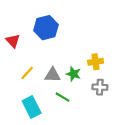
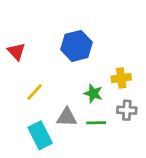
blue hexagon: (46, 28) -> (76, 46), moved
gray triangle: (53, 75) -> (67, 117), moved
green line: (62, 97) -> (96, 123), moved, turned -32

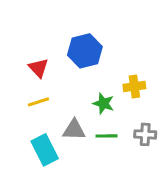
red triangle: (16, 51) -> (38, 68), moved
yellow line: (35, 92) -> (38, 102), turned 30
gray cross: (127, 110) -> (145, 134), moved

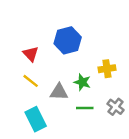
yellow line: (38, 102) -> (31, 81), turned 56
gray triangle: (74, 130) -> (59, 92), moved
gray cross: (145, 134) -> (116, 107), turned 35

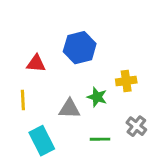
red triangle: (31, 54) -> (36, 64), turned -42
yellow line: (31, 81) -> (23, 100), moved, turned 49
green line: (85, 108) -> (100, 139), moved

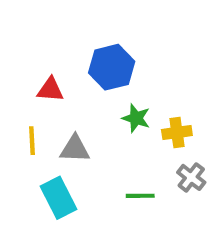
yellow cross: (126, 81) -> (177, 132), moved
green star: (97, 97) -> (136, 118), moved
gray triangle: (69, 109) -> (75, 149), moved

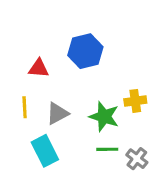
green star: (136, 118) -> (104, 117), moved, size x1.4
gray triangle: (75, 149) -> (57, 113), turned -30
gray cross: (191, 177) -> (137, 159), moved

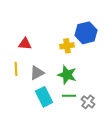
blue hexagon: (85, 51) -> (86, 33), moved
yellow cross: (135, 101) -> (67, 46), moved
cyan rectangle: (45, 151) -> (44, 97), moved

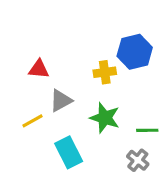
yellow line: (16, 69) -> (32, 121), moved, turned 64
gray triangle: (37, 73) -> (61, 101), moved
green line: (69, 96) -> (147, 130), moved

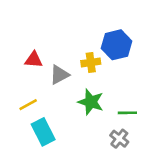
gray triangle: (61, 101) -> (59, 75), moved
cyan rectangle: (69, 152) -> (43, 132), moved

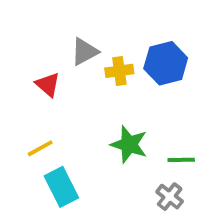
red triangle: (34, 60) -> (48, 84), turned 36
yellow cross: (91, 62) -> (119, 71), moved
gray triangle: (59, 75) -> (85, 52), moved

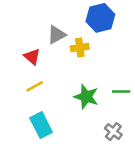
blue hexagon: (166, 63) -> (100, 18), moved
yellow line: (40, 148) -> (35, 86), moved
green line: (181, 160) -> (121, 91), moved

